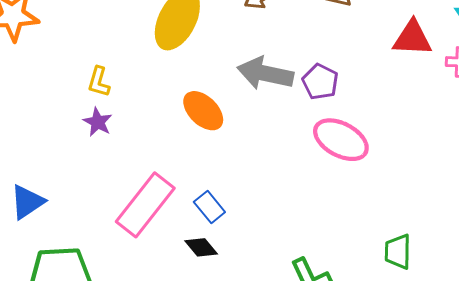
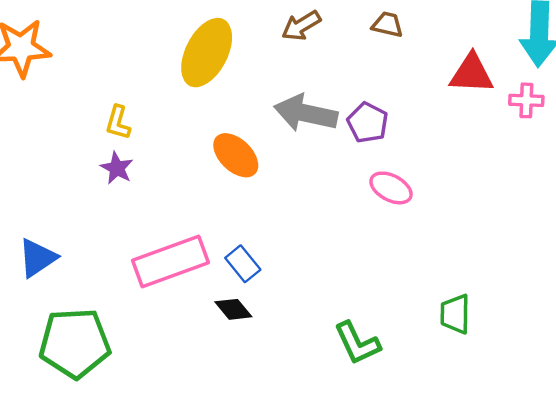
pink ellipse: (341, 140) -> (391, 188), size x0.7
pink rectangle: (145, 205) -> (170, 261), turned 32

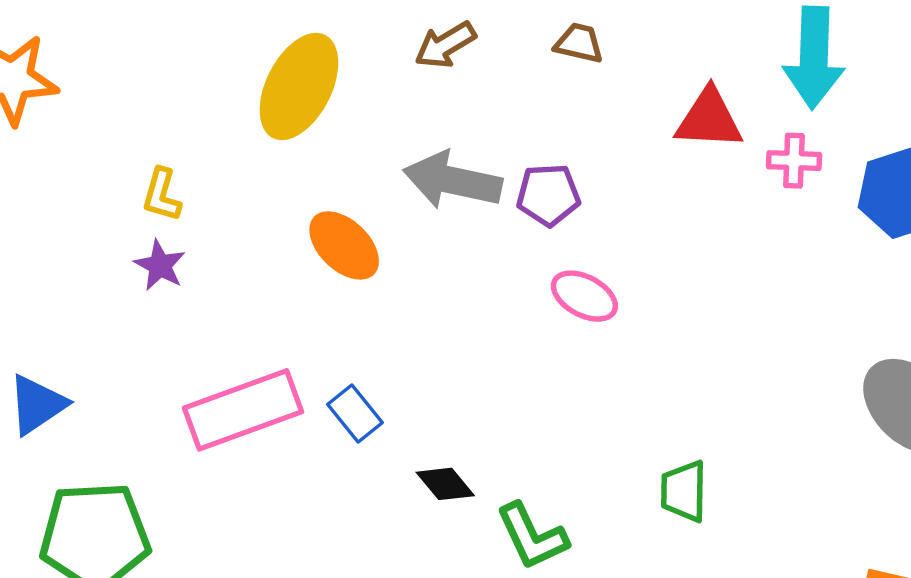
purple pentagon: (368, 123) -> (548, 195), turned -30
black diamond: (233, 309) -> (445, 484), moved

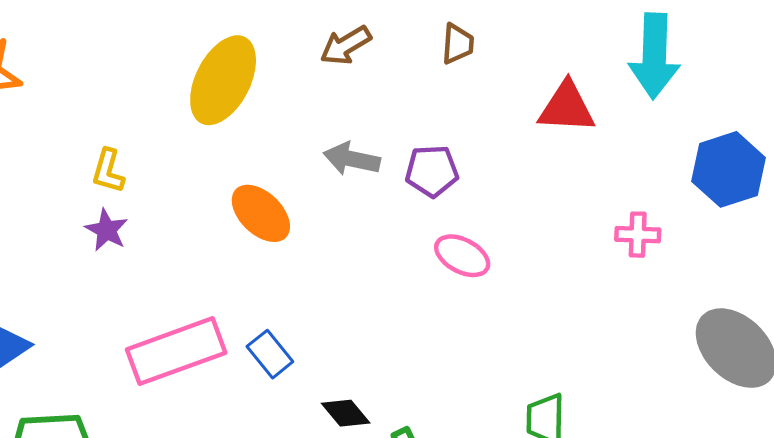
brown trapezoid: (579, 43) -> (458, 44), turned 81
pink cross: (794, 161) -> (638, 235), moved
gray arrow: (453, 180) -> (352, 159), size x0.7

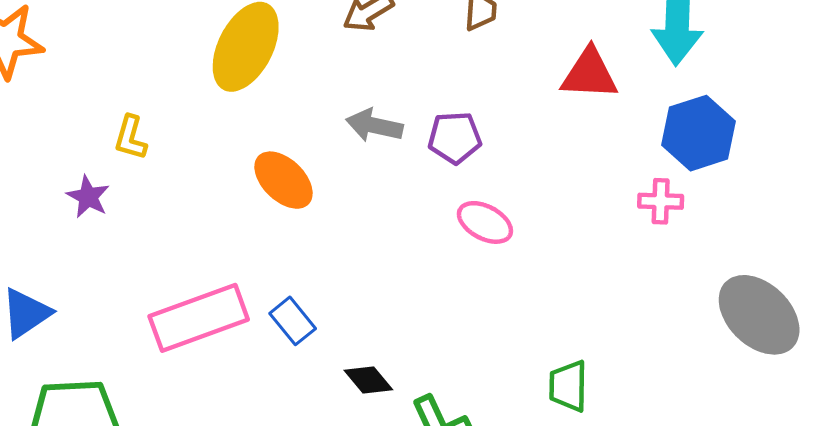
blue hexagon: (729, 169) -> (699, 133), moved
purple star: (107, 230) -> (88, 197), moved

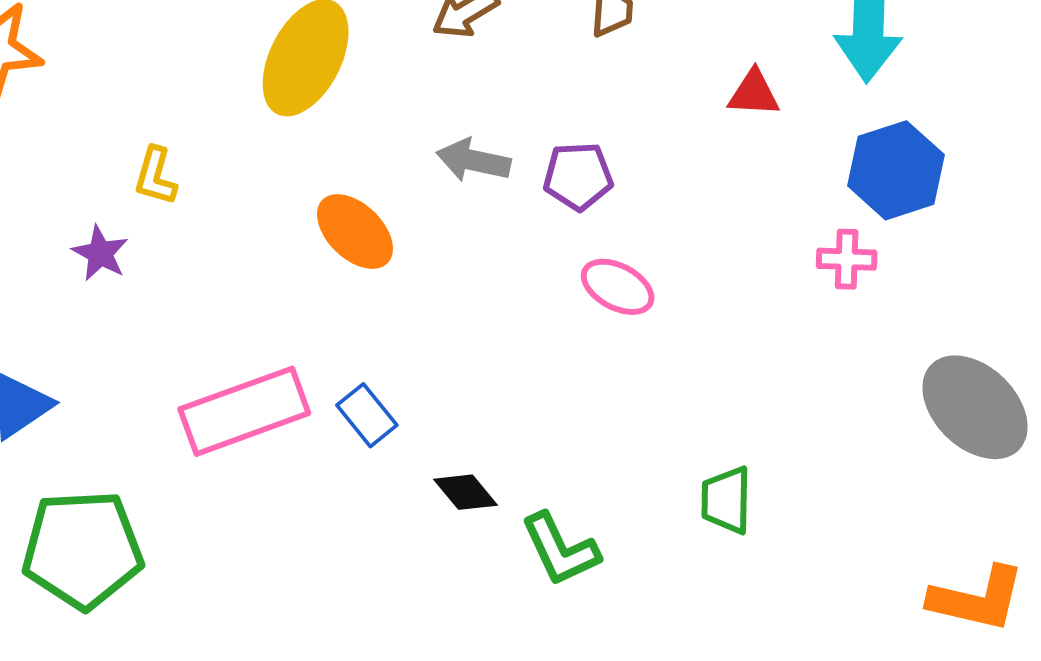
red triangle: (589, 74) -> (754, 93), size x0.7

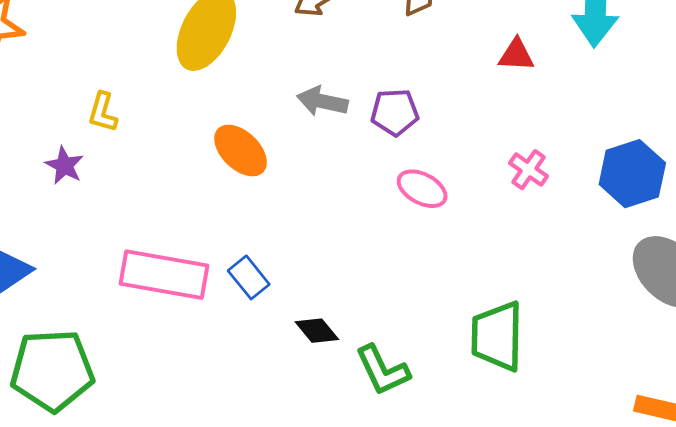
blue hexagon: (896, 170) -> (632, 174), moved
pink cross: (847, 259) -> (529, 170), moved, turned 33
pink rectangle: (244, 411) -> (164, 275), turned 30
green trapezoid: (726, 500) -> (497, 336), size x1.5

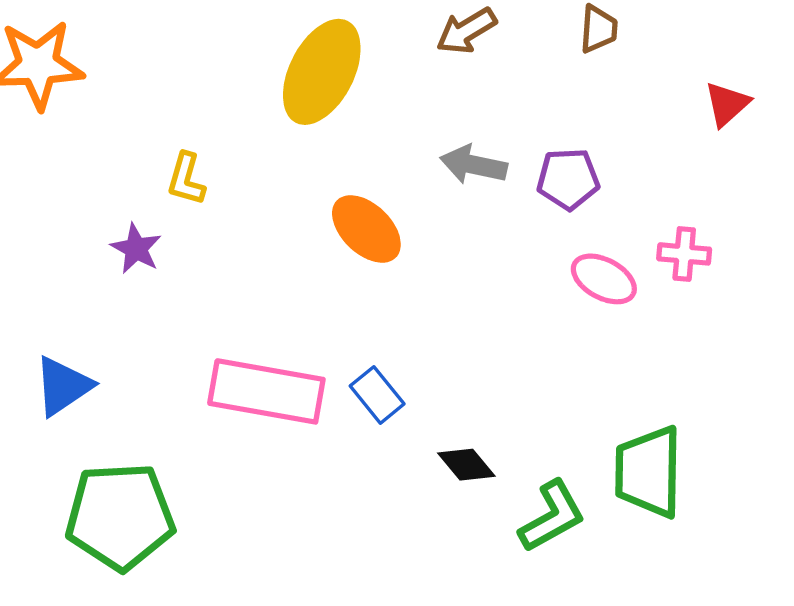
red triangle: (516, 55) -> (727, 104), turned -45
pink cross: (529, 170) -> (684, 254), moved, turned -30
green trapezoid: (497, 336) -> (648, 472), moved
green L-shape: (382, 370) -> (552, 516), turned -94

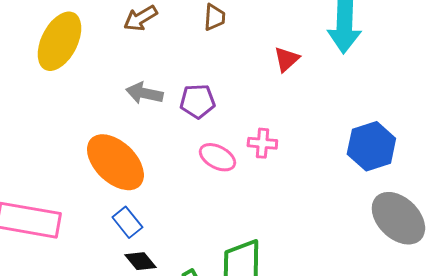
orange ellipse: (366, 229) -> (115, 162), moved, size x1.5
blue rectangle: (377, 395) -> (127, 222), moved

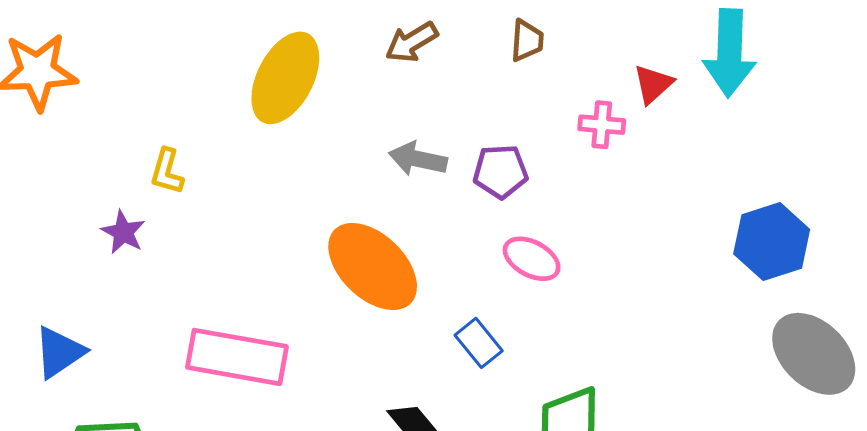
red triangle: (286, 59) -> (653, 84), moved
pink cross: (262, 143) -> (602, 125), moved
blue rectangle: (127, 222) -> (479, 343), moved

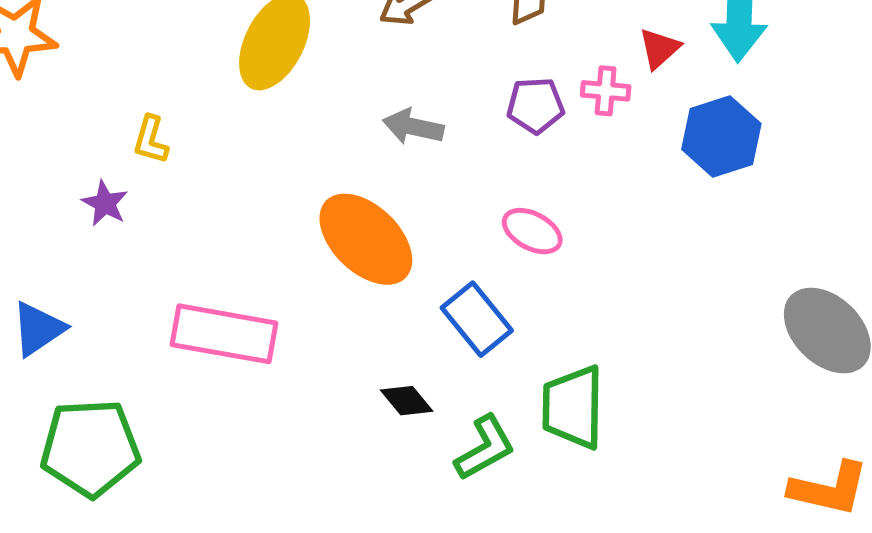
purple pentagon: (500, 171) -> (535, 106), moved
blue hexagon: (772, 242) -> (721, 136), moved
blue rectangle: (479, 343) -> (477, 319), size x1.4

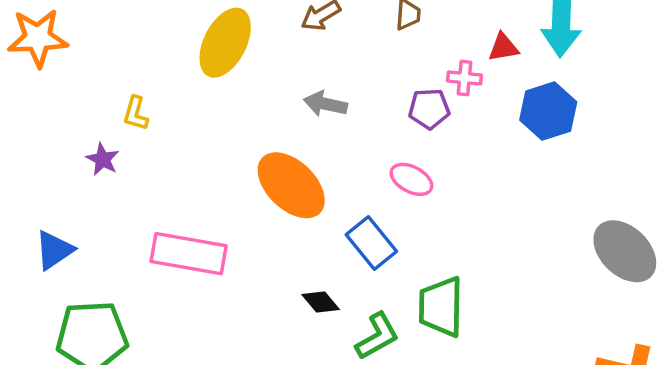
red triangle: (659, 48) -> (503, 47), turned 32
purple pentagon: (535, 106) -> (429, 109), moved

